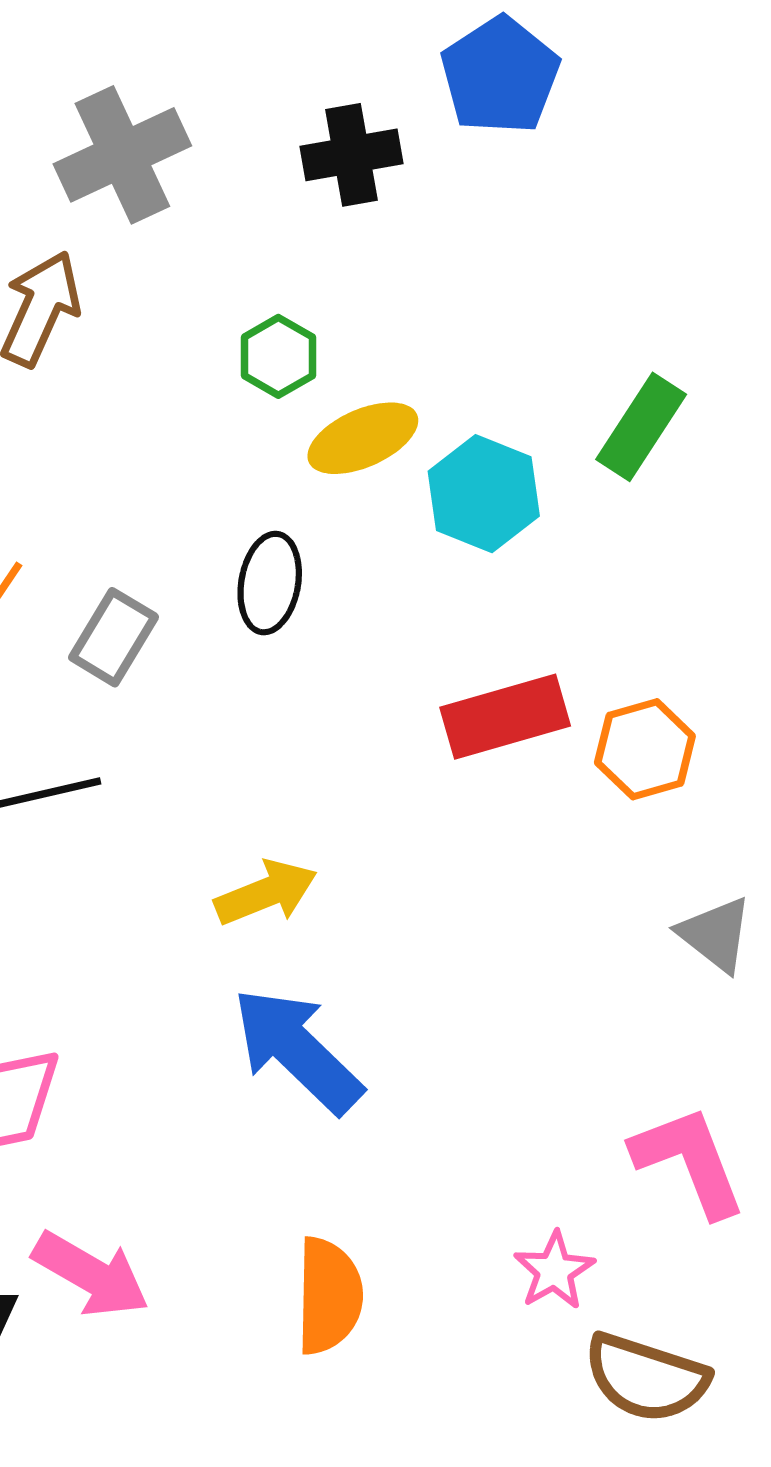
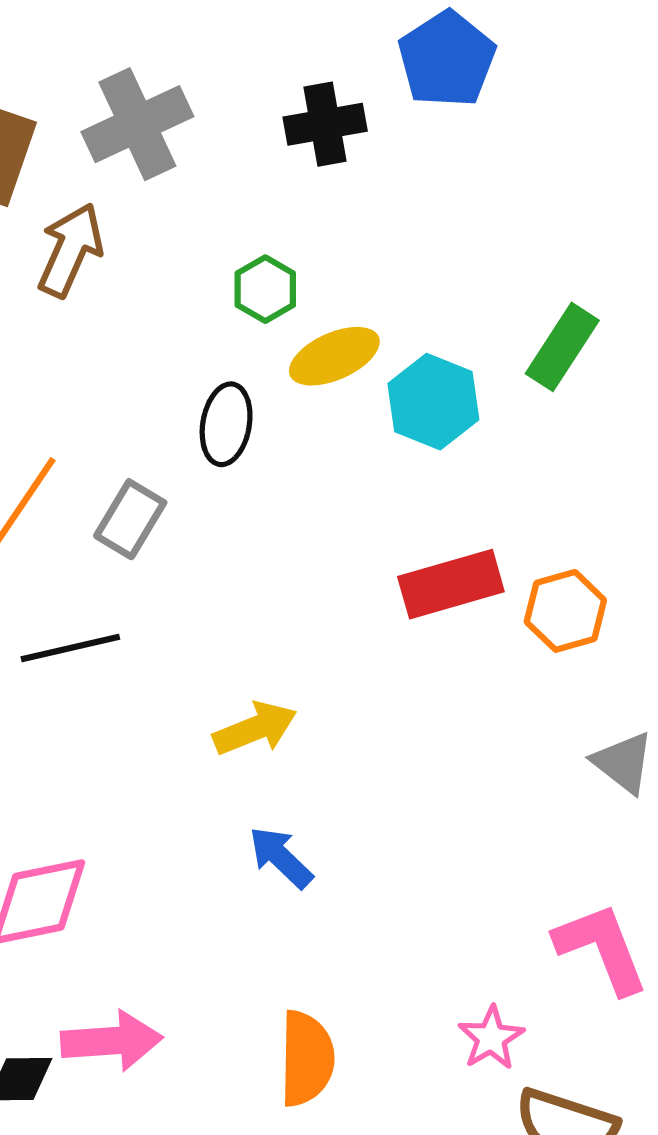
black ellipse: (270, 583) -> (226, 424), moved
blue arrow: (297, 1050) -> (281, 857), size x0.6
pink arrow: (91, 1274) -> (112, 1041), turned -34

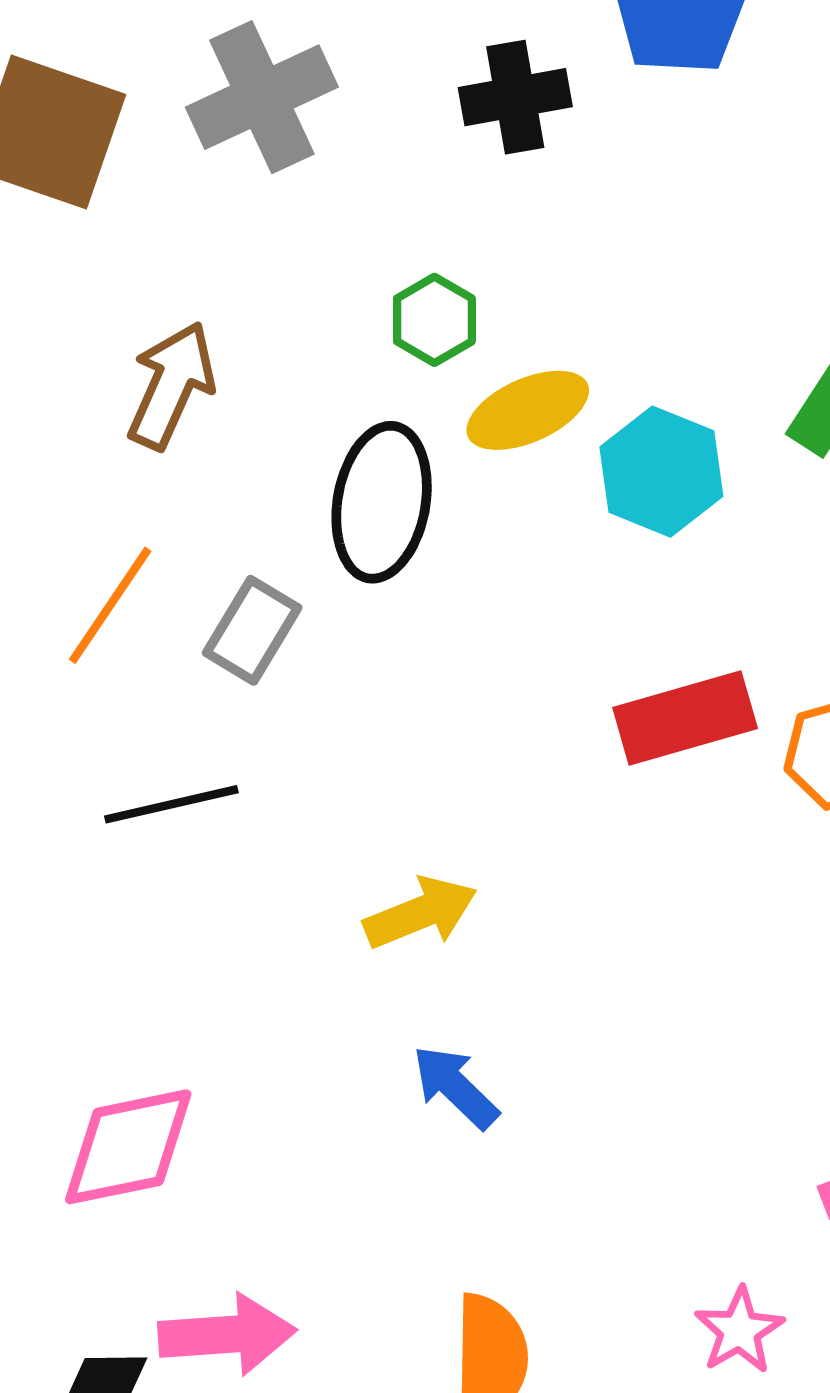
brown arrow: (70, 250) -> (171, 385), moved
black ellipse: (226, 424) -> (382, 502), size x1.4

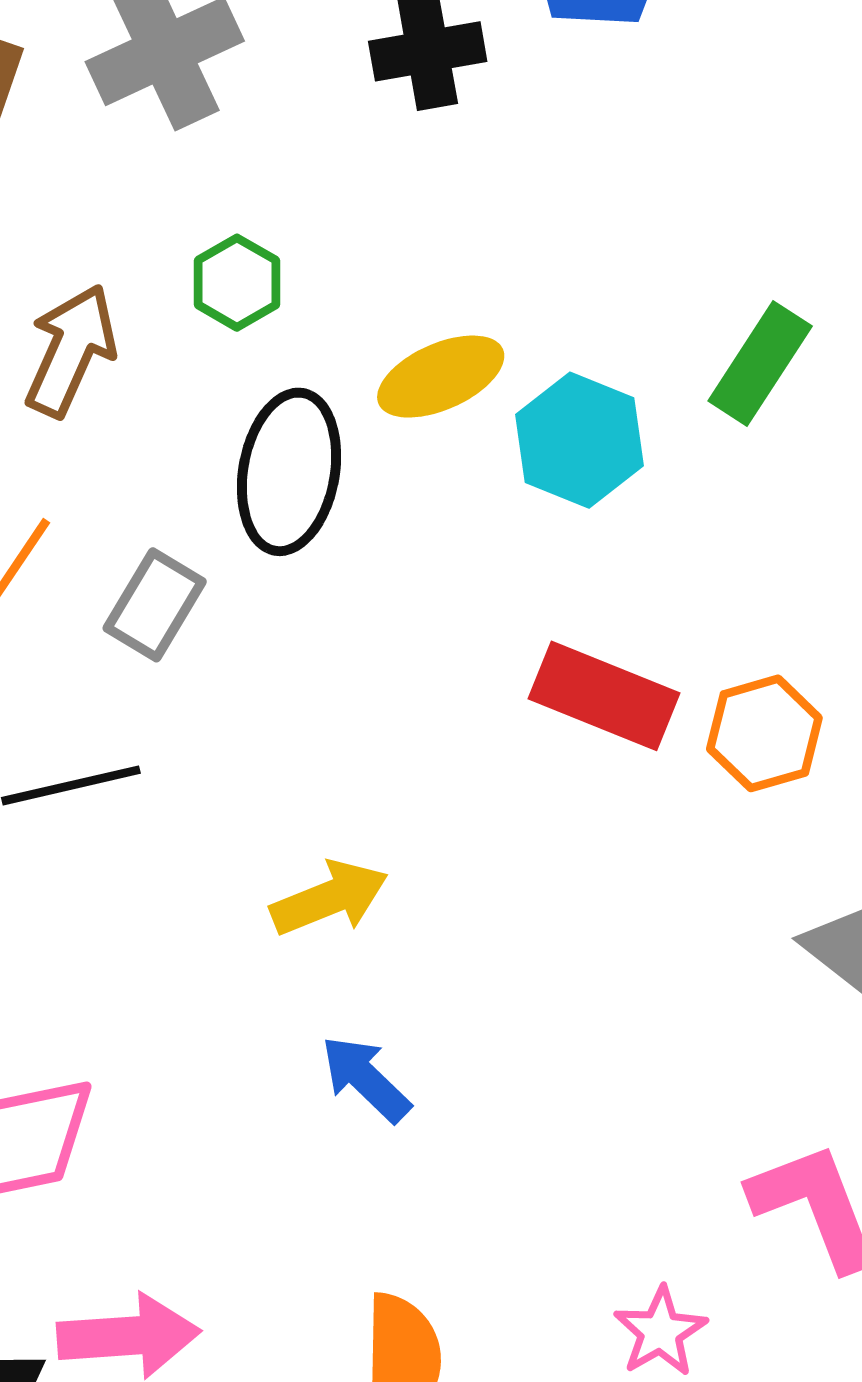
green hexagon: (434, 320) -> (237, 283), moved
red rectangle: (685, 718) -> (604, 696), turned 38

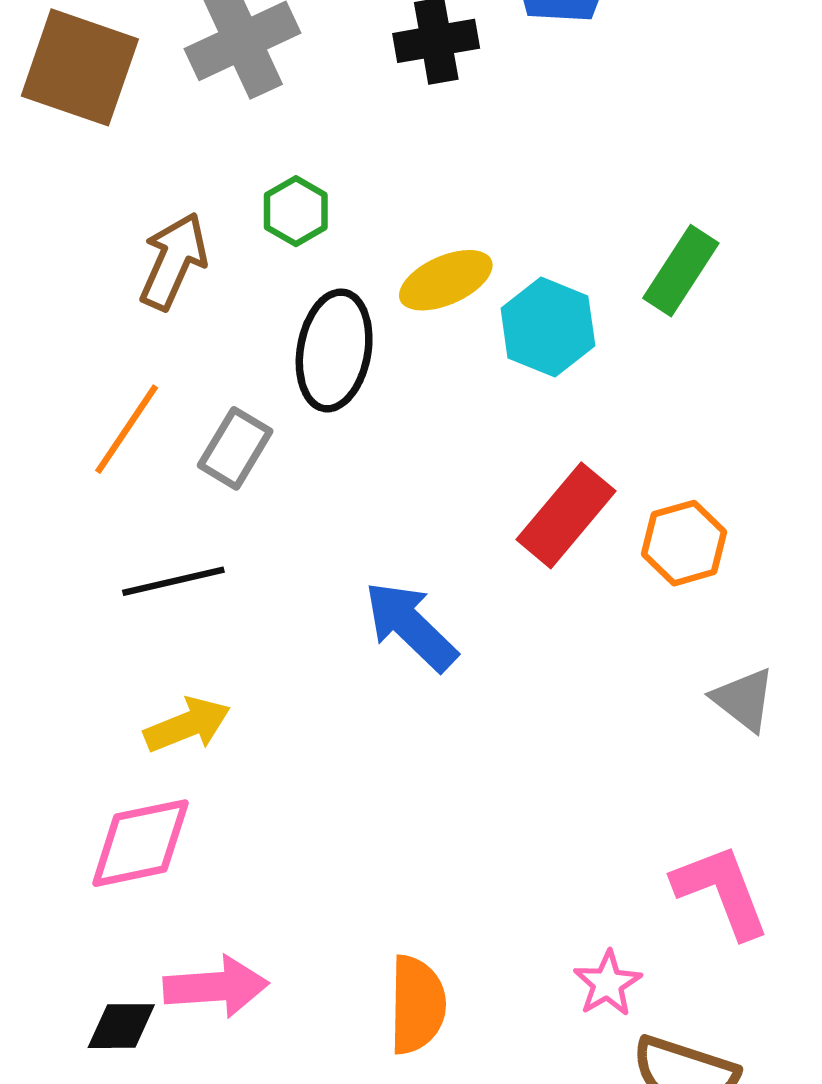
red rectangle: (604, 696) -> (566, 515), turned -72
yellow arrow: (329, 898) -> (187, 725), moved
blue arrow: (366, 1079) -> (411, 626), moved, size x1.4

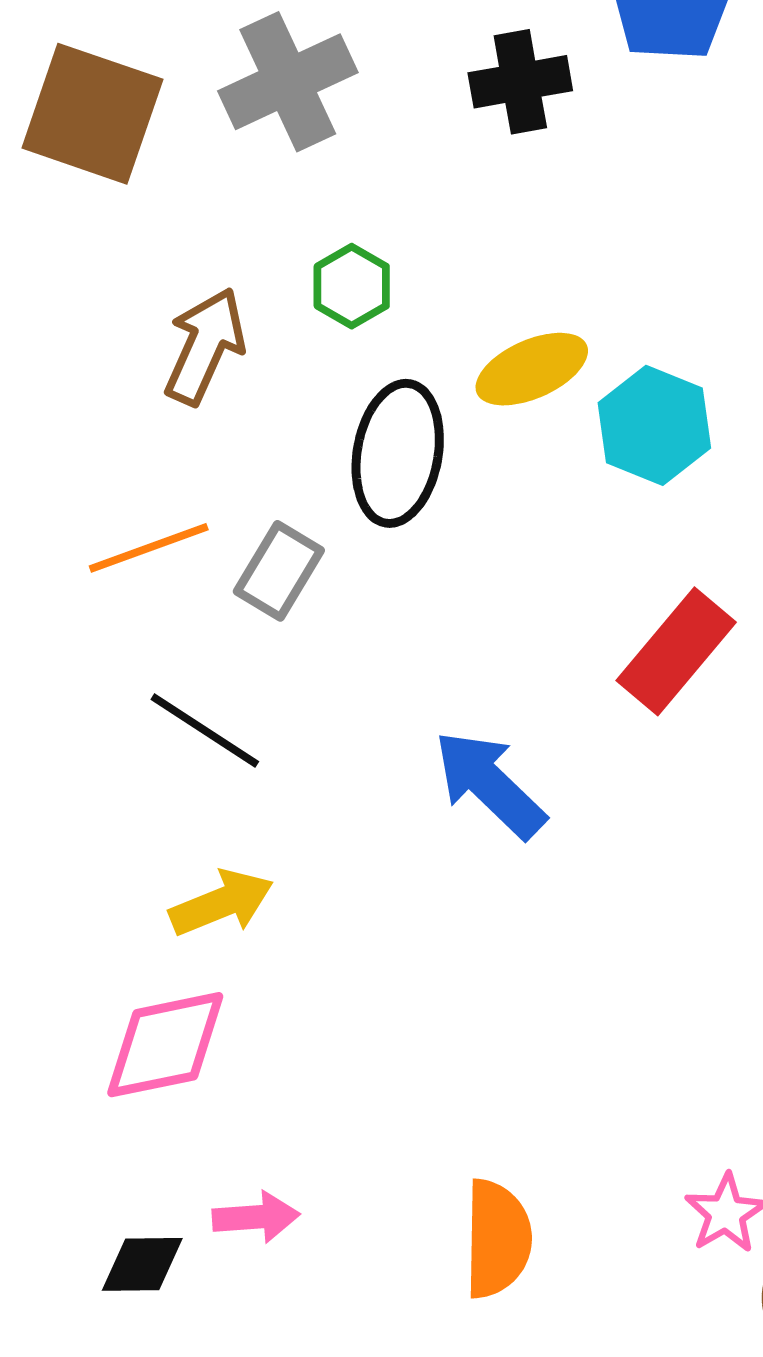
orange line: (127, 429) -> (149, 548), turned 36
black line: (173, 581) -> (205, 731), turned 46
pink arrow: (216, 987) -> (256, 1217), size x0.7

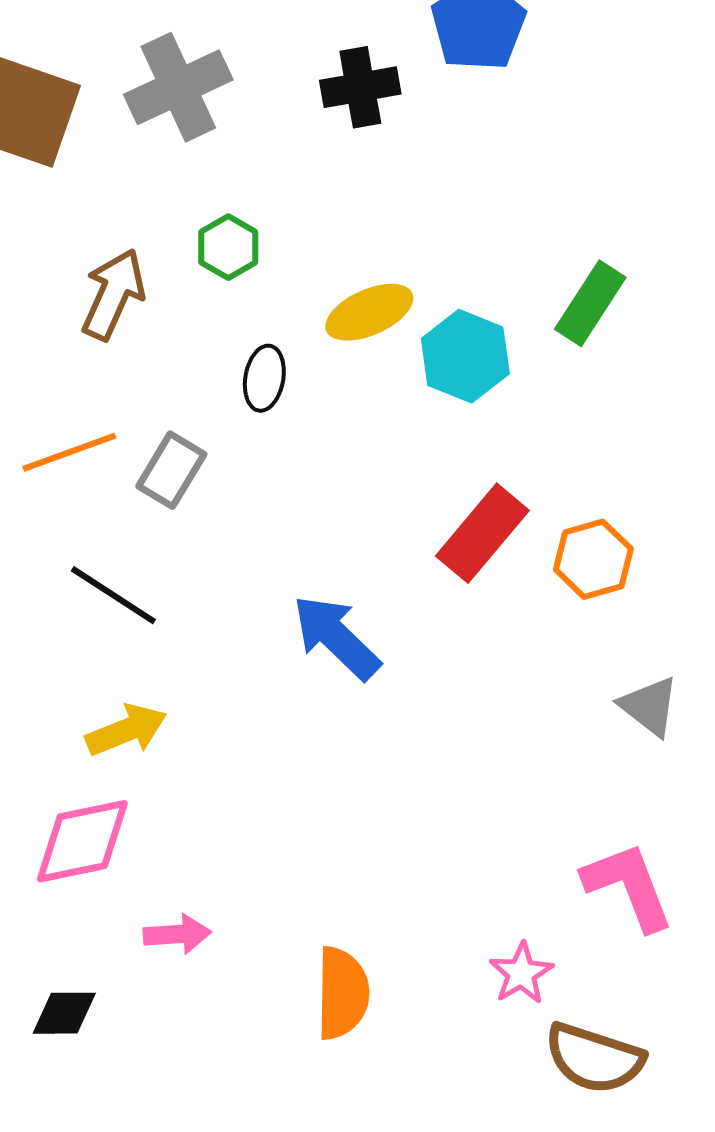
black ellipse: (398, 453) -> (264, 378), size x0.6
pink arrow: (256, 1217) -> (177, 934), moved

